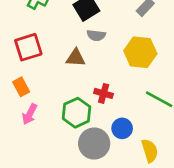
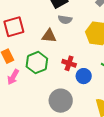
green hexagon: (77, 113) -> (37, 63), moved
blue circle: (122, 128) -> (84, 76), moved

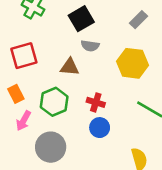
blue circle: (84, 76) -> (100, 128), moved
gray circle: (61, 101) -> (51, 147), moved

